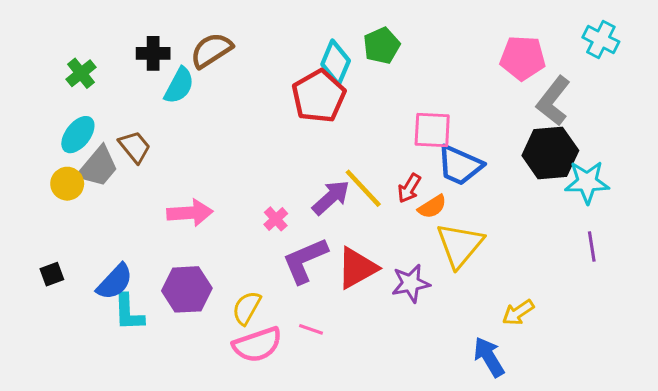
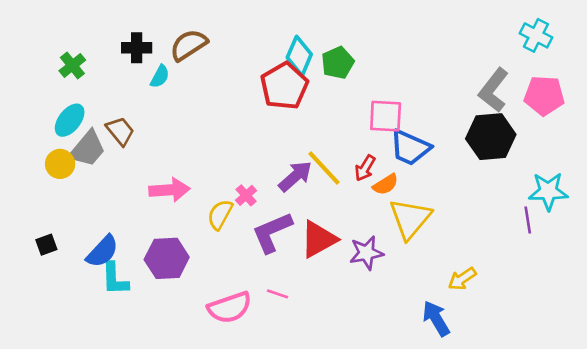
green pentagon: (382, 46) -> (338, 63), moved
pink pentagon: (523, 58) -> (544, 96), moved
cyan semicircle: (179, 86) -> (160, 76), size x0.7
cyan star: (587, 182) -> (548, 191), moved
yellow semicircle: (247, 308) -> (220, 215), moved

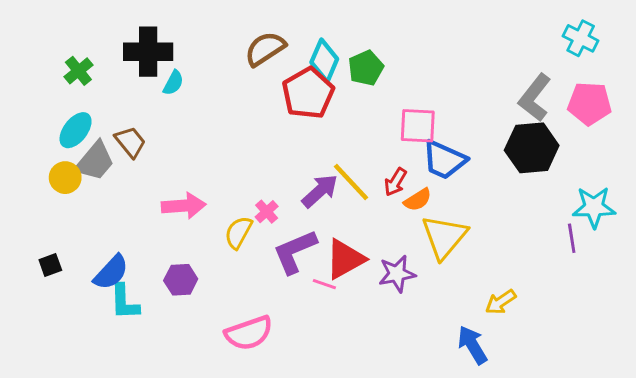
brown semicircle: (189, 45) -> (265, 49), moved
black cross: (137, 48) -> (148, 52), size x1.5
purple hexagon: (167, 258) -> (181, 280), size x0.7
pink line: (277, 294) -> (324, 284), moved

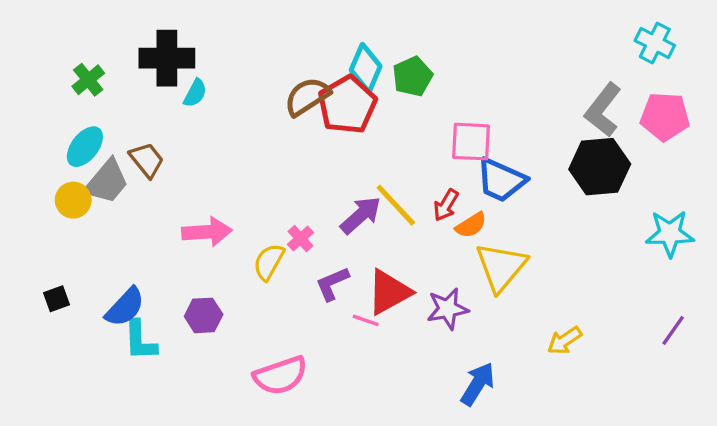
brown semicircle: (265, 49) -> (307, 96), moved
purple line: (572, 238) -> (673, 330), moved, turned 44
purple L-shape: (295, 252) -> (332, 284), size x0.7
blue arrow: (472, 345) -> (478, 384), moved, turned 63

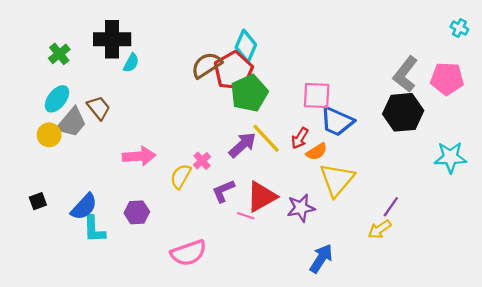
cyan cross: (655, 43) -> (459, 28), moved, size x0.7
green pentagon: (412, 76) -> (249, 93), moved, size x1.4
purple line: (673, 330) -> (391, 207), moved

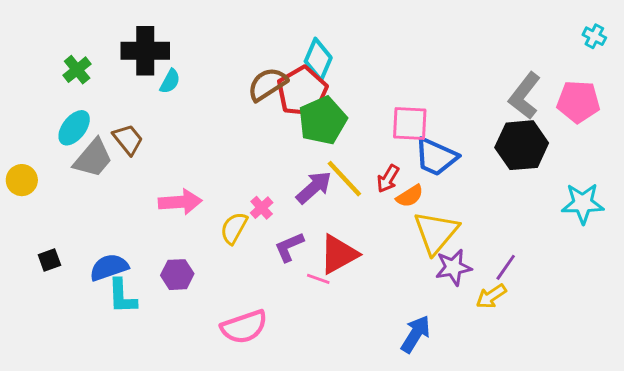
yellow circle: (49, 135) -> (22, 180), moved
blue semicircle: (84, 207) -> (109, 267), turned -152
purple star: (301, 208) -> (453, 267), moved

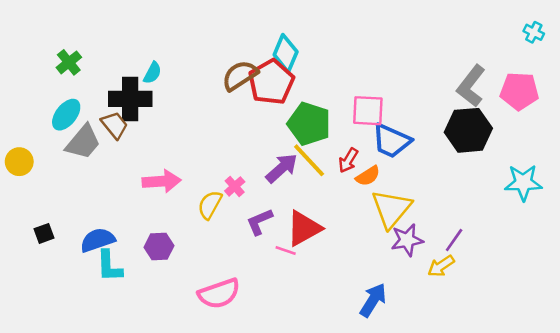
black cross: (145, 51) -> (130, 99), moved
green pentagon: (323, 121) -> (309, 124), moved, turned -30

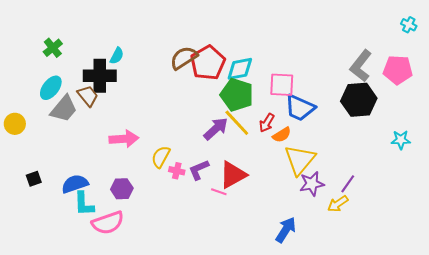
cyan diamond: (286, 53) -> (240, 69), moved, turned 56
cyan star: (523, 183) -> (401, 140), size x0.7
pink cross: (235, 186) -> (177, 171), moved, turned -35
pink semicircle: (219, 294) -> (108, 223), moved

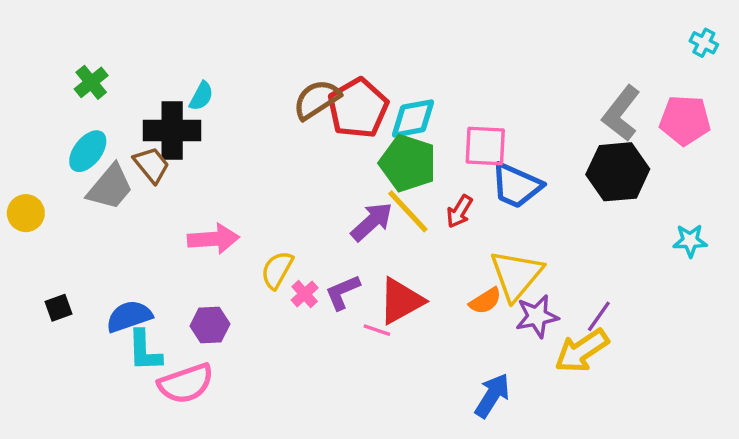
orange semicircle: (282, 135) -> (485, 301), moved
pink cross: (177, 171) -> (305, 294), turned 35
yellow arrow: (338, 204) -> (582, 351), size x1.5

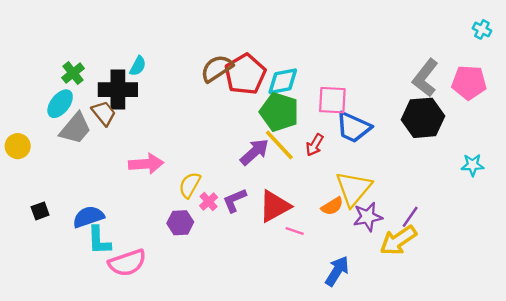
green cross: (91, 82) -> (73, 73), moved
purple hexagon: (210, 325) -> (180, 223), moved
pink line: (377, 330) -> (295, 231), moved

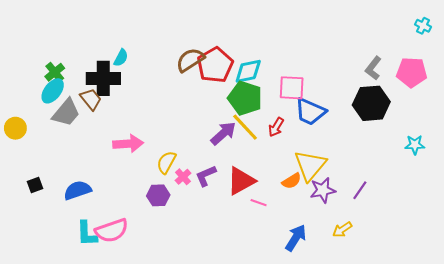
green cross: (73, 73) -> (55, 72), moved
gray L-shape: (425, 78) -> (373, 68), size x0.7
cyan L-shape: (99, 240) -> (87, 234), moved
yellow arrow: (398, 240) -> (342, 230), moved, size x0.6

